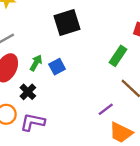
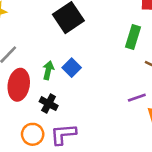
purple line: (106, 109) -> (137, 98), turned 35

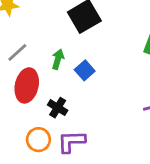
green arrow: (48, 70) -> (58, 59), moved

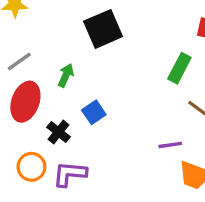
blue square: (85, 70) -> (94, 112), moved

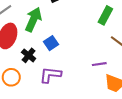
green arrow: (66, 75) -> (33, 20), size x1.6
purple L-shape: (70, 174) -> (50, 75), moved

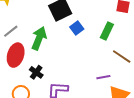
blue square: (51, 43) -> (77, 28), moved

